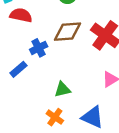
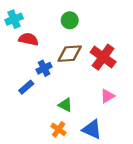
green triangle: (62, 89) -> (65, 105), turned 40

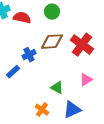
red semicircle: (28, 39) -> (22, 18), moved
green triangle: (65, 105) -> (57, 88), moved
blue triangle: (92, 129) -> (72, 110), turned -48

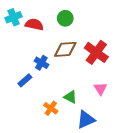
blue cross: (29, 55) -> (41, 63), turned -32
pink triangle: (86, 80) -> (100, 89), turned -32
orange cross: (42, 110) -> (51, 108), moved

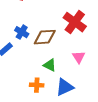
brown diamond: (65, 49) -> (45, 37), moved
orange cross: (51, 108) -> (37, 85), moved, turned -32

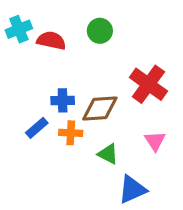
blue cross: (22, 32) -> (63, 100), turned -32
orange cross: (37, 85) -> (71, 133), moved

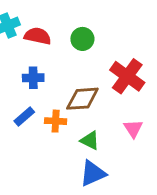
green circle: (100, 31) -> (82, 39), moved
blue cross: (63, 100) -> (33, 78), moved
blue triangle: (132, 190) -> (93, 173), moved

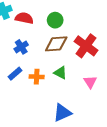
blue cross: (33, 78) -> (21, 47), turned -32
brown diamond: (82, 99) -> (56, 44), moved
green triangle: (90, 140) -> (60, 73), moved

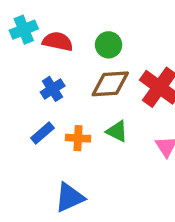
blue triangle: (62, 113) -> (70, 197), moved

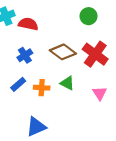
green circle: (109, 45) -> (89, 16), moved
brown diamond: (110, 84) -> (63, 52), turned 40

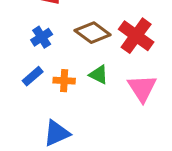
pink triangle: (100, 93) -> (142, 88), size x1.5

